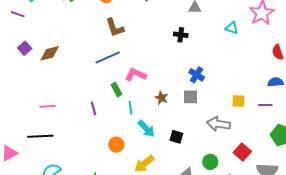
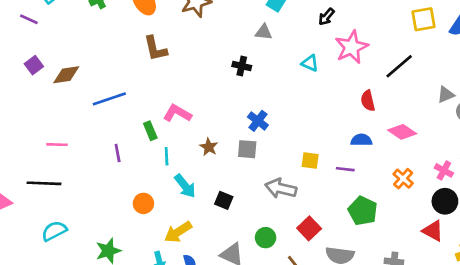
blue line: (108, 58) -> (109, 99), moved

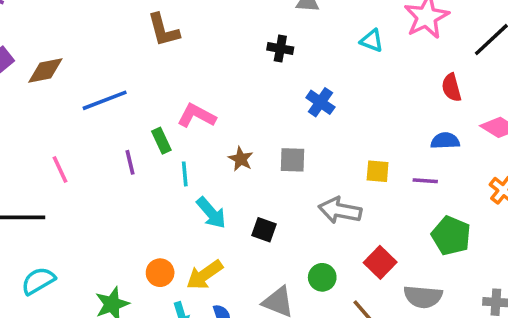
blue cross: (258, 121) -> (320, 102), moved
pink line: (57, 145) -> (60, 169), moved, turned 66
purple line: (118, 153) -> (130, 162), moved
orange circle: (143, 203) -> (160, 273), moved

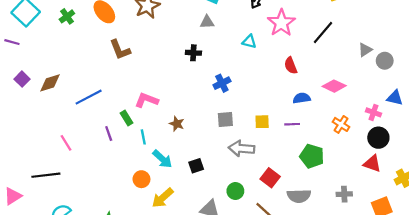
red semicircle: (451, 88) -> (291, 66), moved
blue cross: (320, 102) -> (222, 83), turned 35
gray square: (292, 160) -> (225, 120), moved
black square: (264, 230) -> (196, 166), turned -32
orange circle: (160, 273) -> (141, 179), moved

